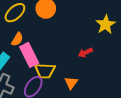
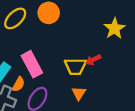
orange semicircle: (17, 39) -> (19, 84), moved
yellow trapezoid: (45, 71) -> (75, 66), moved

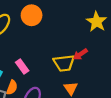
pink rectangle: (32, 64) -> (22, 67), size x0.6

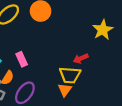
yellow trapezoid: (64, 63) -> (70, 75), moved

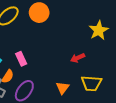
yellow trapezoid: (70, 75) -> (92, 83), moved

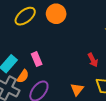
red arrow: (78, 58) -> (93, 60), turned -96

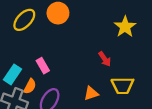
orange triangle: (77, 89) -> (91, 93), turned 40

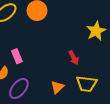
orange triangle: (91, 93) -> (57, 87), turned -32

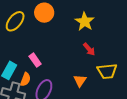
yellow star: (96, 31) -> (85, 22), moved

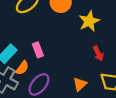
yellow star: (85, 22) -> (89, 21), moved

